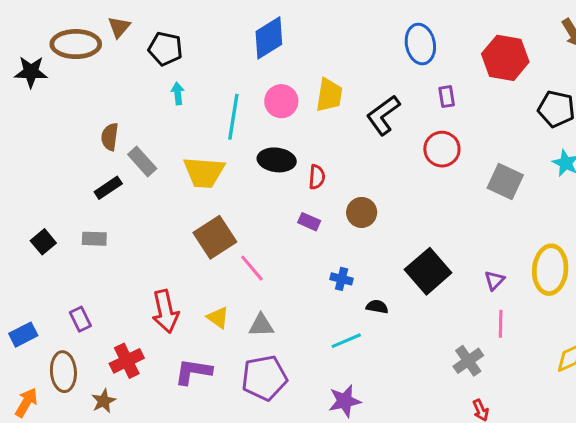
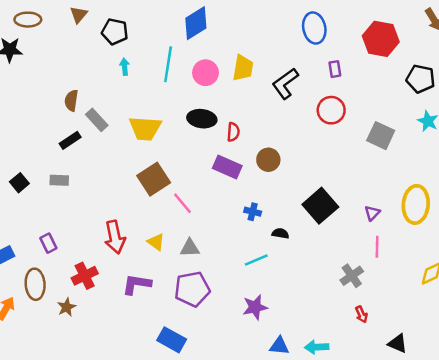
brown ellipse: (76, 44) -> (28, 20), moved, size x0.7
cyan line: (233, 117) -> (168, 64), moved
purple rectangle: (309, 222) -> (227, 167), size x1.6

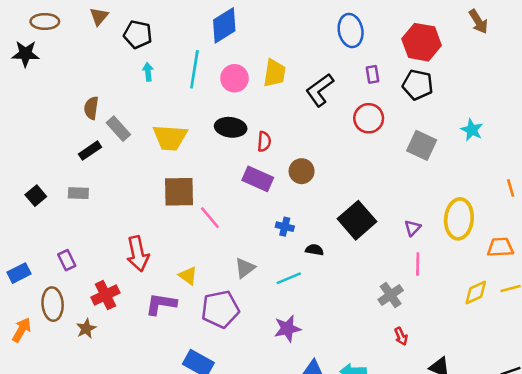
black pentagon: (421, 79) -> (418, 85), moved
brown square: (154, 179) -> (179, 192), turned 32
yellow triangle: (156, 242) -> (188, 276), moved
gray triangle: (190, 248) -> (245, 268), moved, turned -35

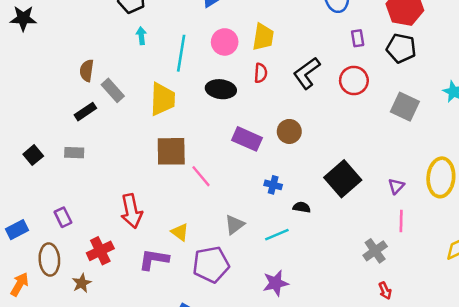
cyan line: (194, 69) -> (181, 53), moved
black L-shape: (320, 90) -> (307, 73), moved
yellow trapezoid: (170, 138) -> (162, 99), turned -92
red semicircle: (264, 141) -> (261, 73), moved

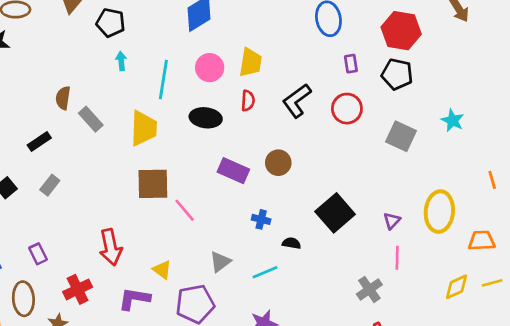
black rectangle: (85, 112) -> (39, 142), moved
gray rectangle: (74, 153) -> (50, 185), turned -54

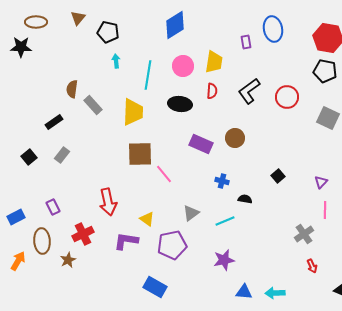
purple rectangle: (351, 64) -> (246, 42), moved
black square: (335, 213) -> (278, 176), size x0.5

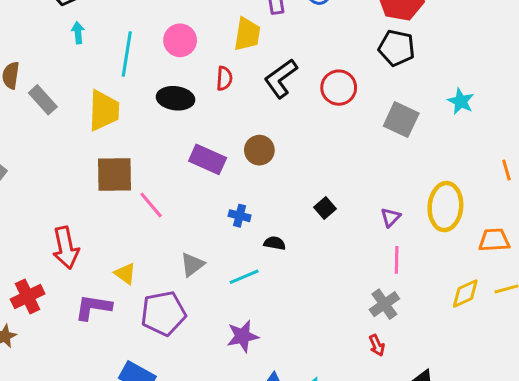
yellow trapezoid: (214, 62) -> (247, 34), moved
gray cross: (304, 234) -> (384, 304), moved

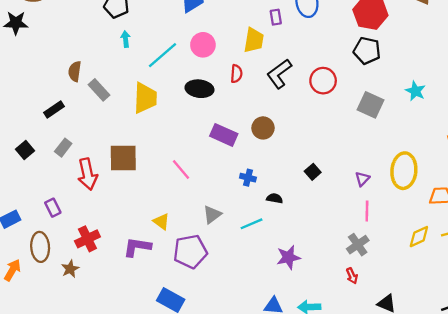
cyan line: (127, 54) -> (163, 55), turned 40
brown square: (114, 175) -> (123, 158), moved
red arrow: (66, 248) -> (87, 174), moved
purple star: (243, 336) -> (288, 257), moved

